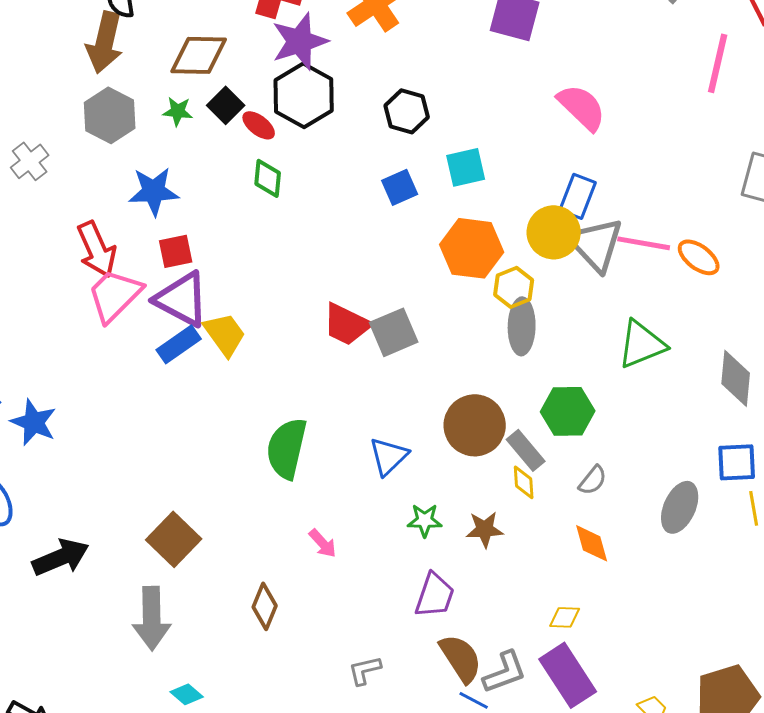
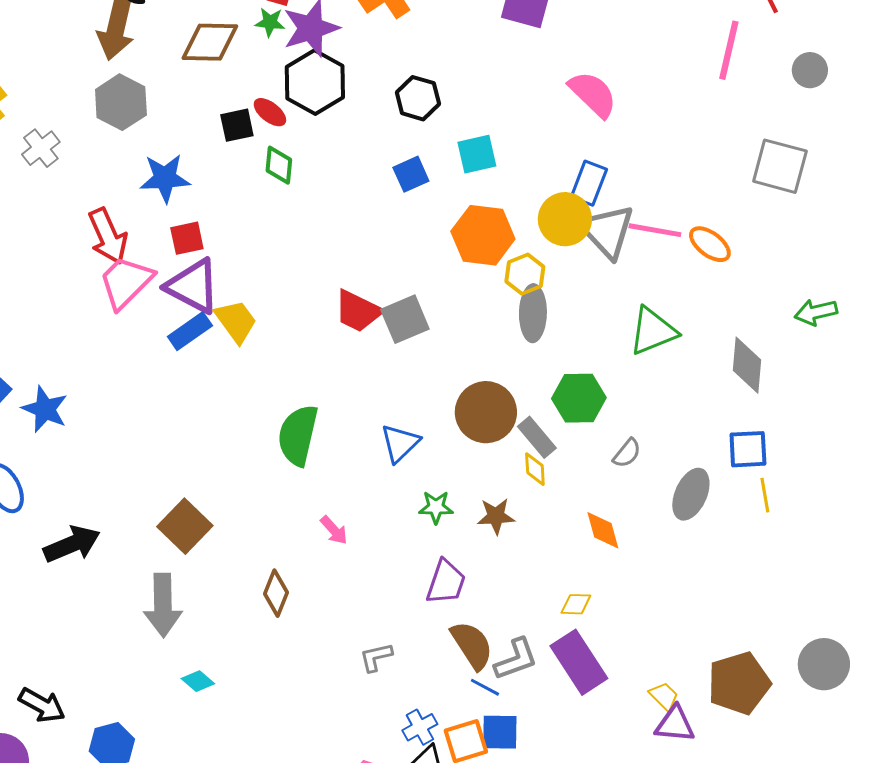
black square: (226, 105) -> (237, 125), moved, turned 33
green star: (178, 111) -> (270, 22), moved
gray semicircle: (593, 480) -> (627, 453), moved

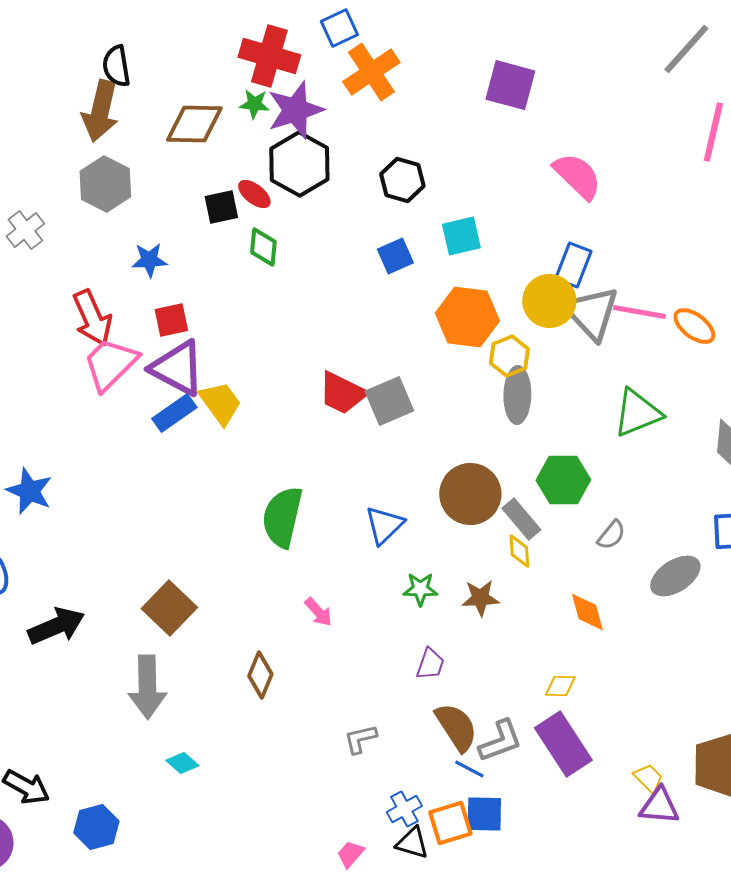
blue star: (165, 178) -> (149, 260), size x0.7
gray ellipse: (691, 494) -> (675, 576), turned 33
purple trapezoid: (446, 582) -> (430, 664), size x0.7

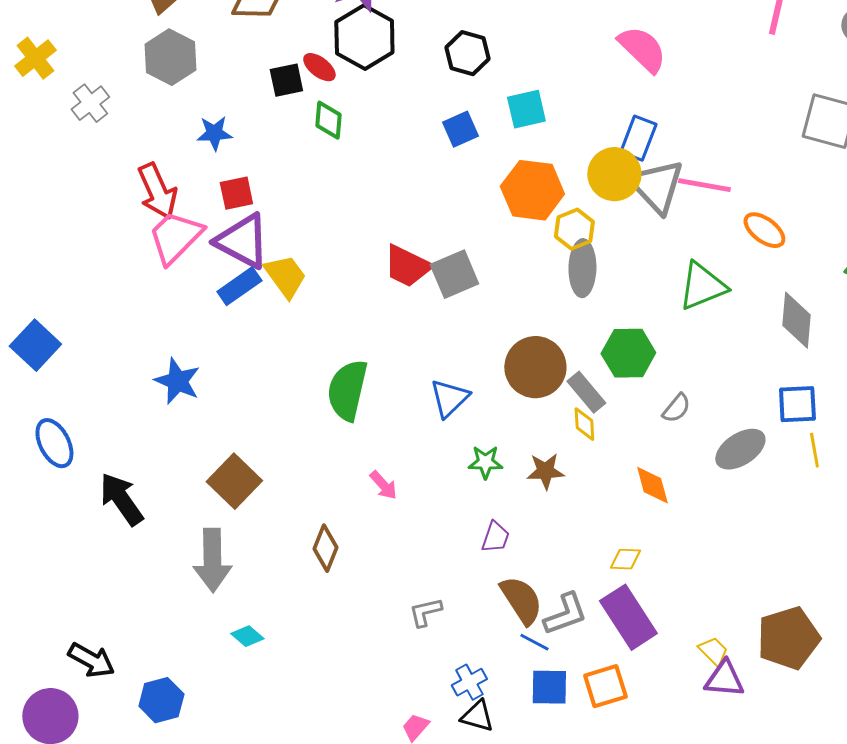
orange ellipse: (694, 326) -> (764, 230), moved
blue star: (29, 491) -> (177, 381), moved
black arrow: (56, 626) -> (121, 499), turned -102
orange square: (450, 823) -> (605, 686), moved

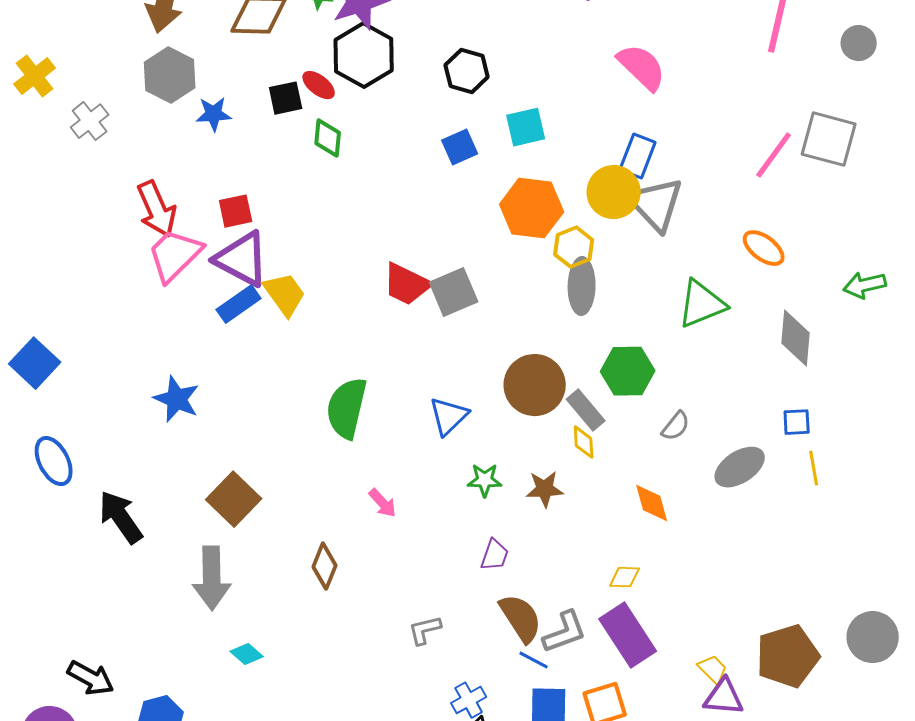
blue star: (214, 133) -> (214, 114), moved
pink line: (704, 185) -> (774, 155), moved, turned -64
blue square: (797, 404) -> (797, 422), size x0.7

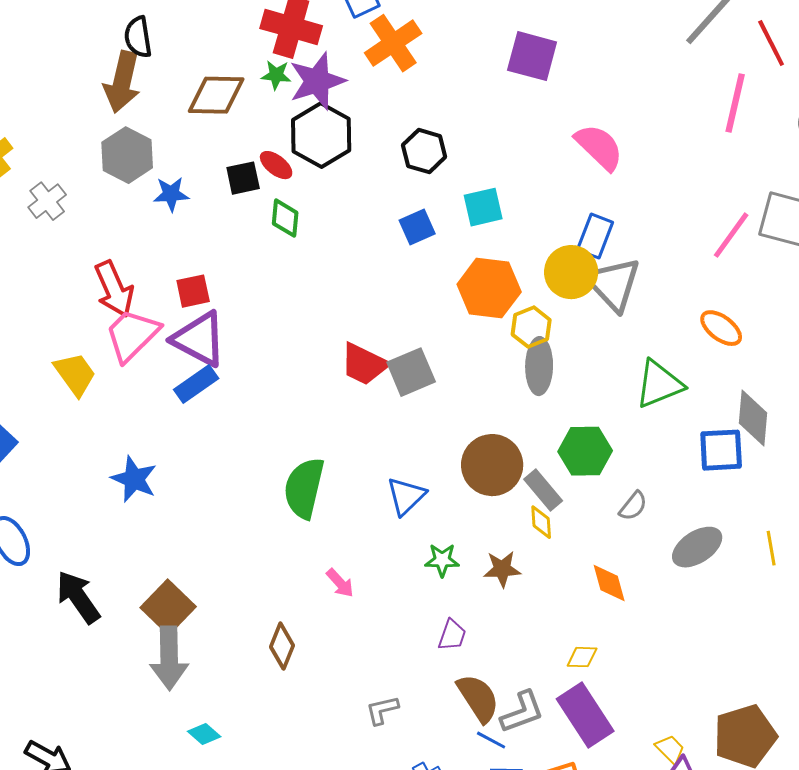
yellow trapezoid: (285, 294) -> (75, 374), moved
blue square: (797, 422) -> (721, 450), moved, size x1.6
brown square: (234, 499) -> (168, 607), moved

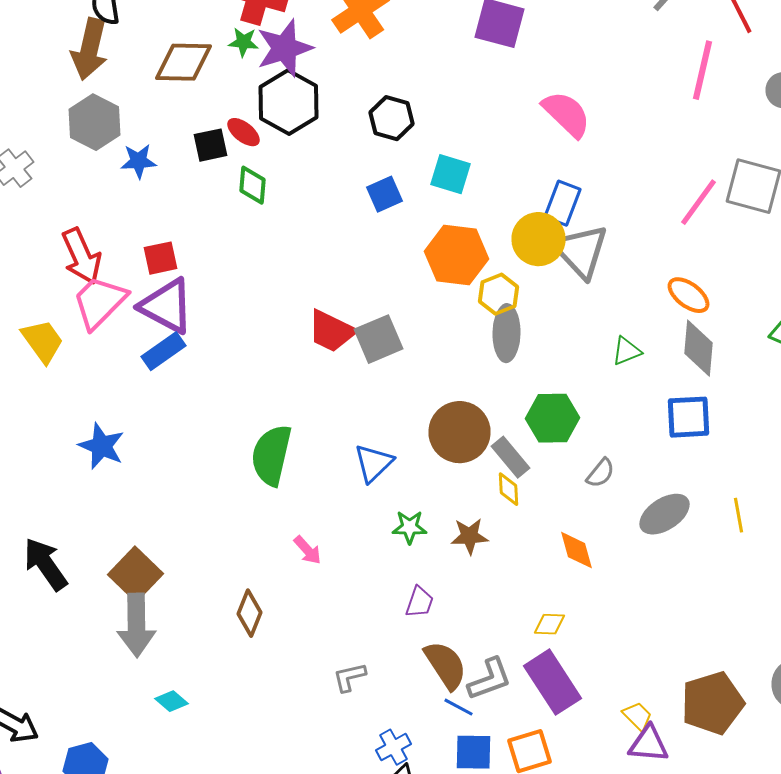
cyan square: (483, 207) -> (450, 174), turned 30
green triangle: (659, 384) -> (626, 351), size x0.6
gray diamond: (753, 418) -> (698, 348), moved

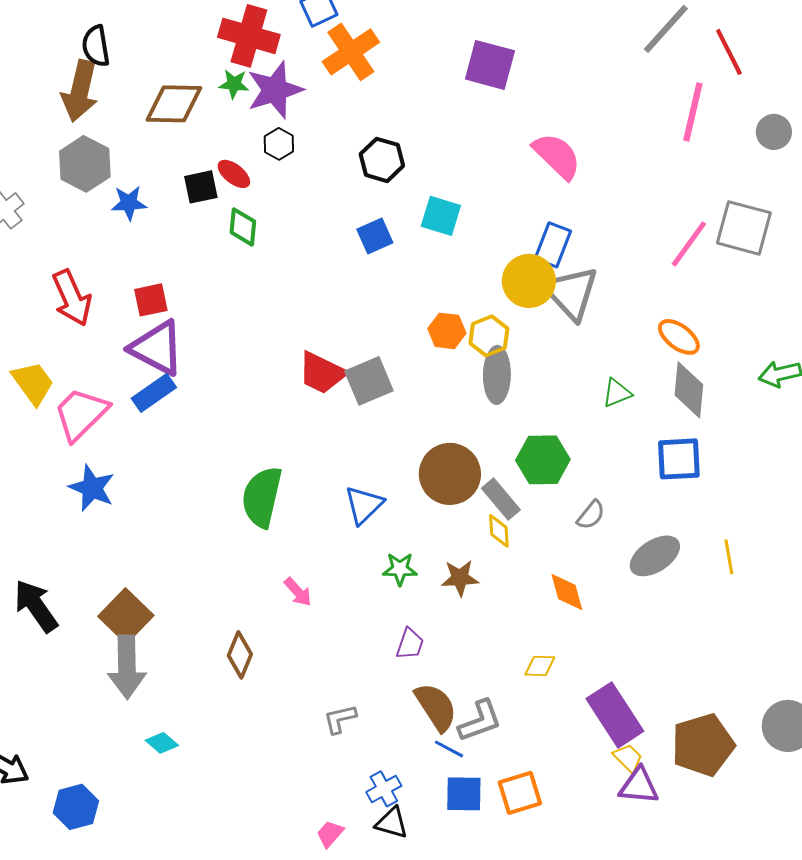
black hexagon: (288, 102) -> (279, 144), size x0.5
orange hexagon: (456, 255) -> (447, 331), moved, size x0.6
pink trapezoid: (100, 302) -> (81, 414), moved
purple rectangle: (552, 682) -> (615, 715), moved

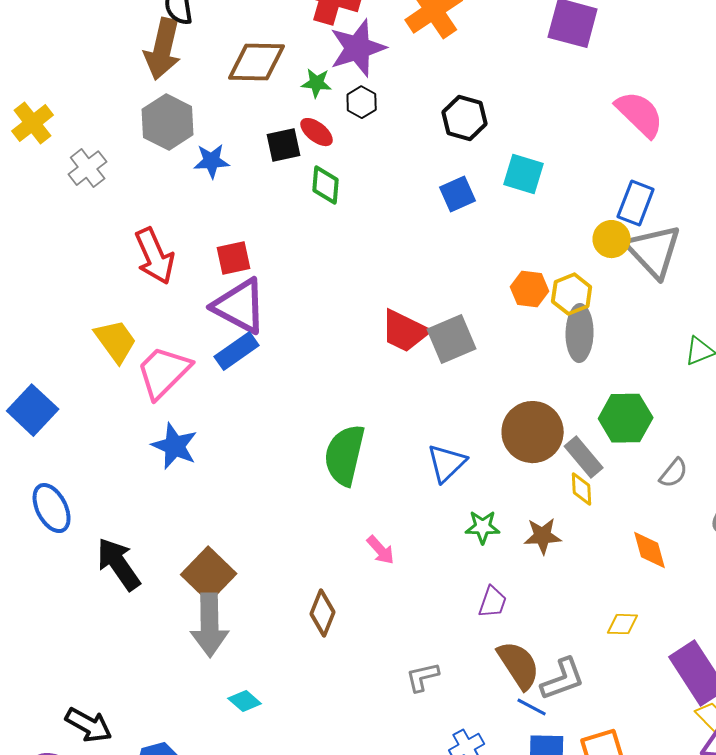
green star: (234, 84) -> (317, 83), moved
yellow circle: (529, 281) -> (612, 239), size x0.7

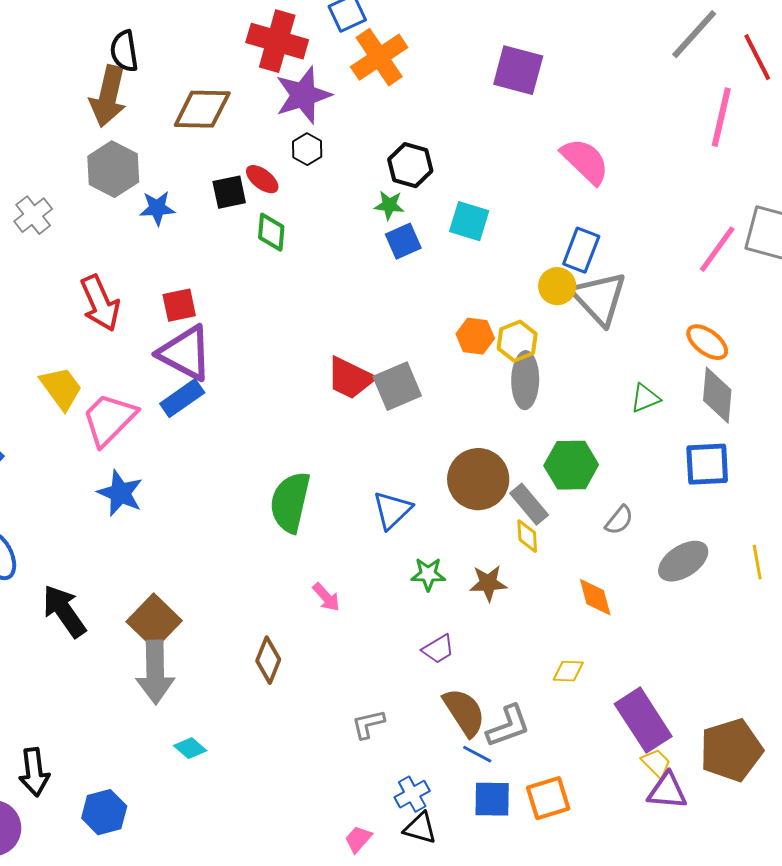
green star: (317, 83) -> (389, 205), moved
purple trapezoid: (493, 602) -> (438, 649), turned 40
black arrow: (89, 725) -> (34, 772), turned 54

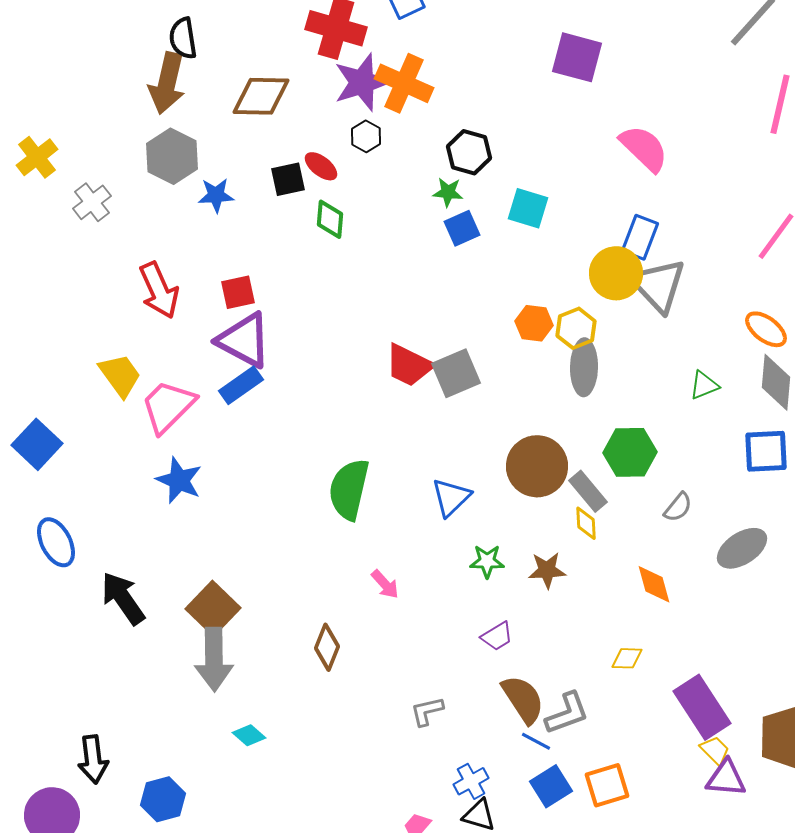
orange cross: (379, 57) -> (404, 83), moved, turned -32
yellow circle: (557, 286) -> (616, 273), size x1.4
blue square: (492, 799) -> (551, 786), turned -33

